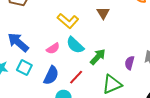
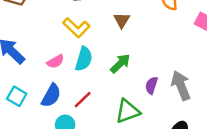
cyan semicircle: (75, 45) -> (84, 59), turned -120
green arrow: (98, 57) -> (120, 63), moved
cyan square: (24, 68) -> (17, 96), moved

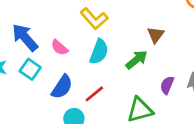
brown triangle: (122, 20) -> (156, 35), moved
pink semicircle: (55, 61) -> (59, 48), moved, turned 66
cyan square: (17, 96) -> (30, 69), moved

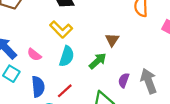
blue semicircle: (62, 87) -> (38, 87), turned -36

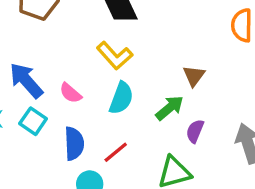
purple semicircle: (124, 80) -> (195, 131), moved

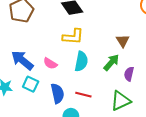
yellow L-shape: (115, 56) -> (73, 37), turned -35
red line: (116, 152) -> (83, 95), turned 63

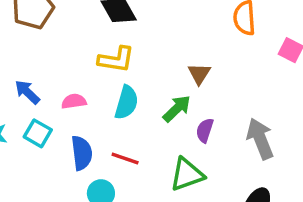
blue arrow: (22, 60) -> (27, 92), size x0.7
pink semicircle: (50, 63) -> (74, 101), turned 136

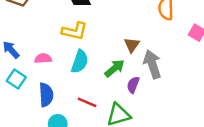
gray arrow: (260, 139) -> (152, 64), moved
red line: (125, 158) -> (87, 102), moved

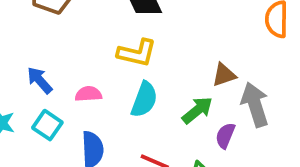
brown triangle: (132, 45) -> (224, 75), turned 35

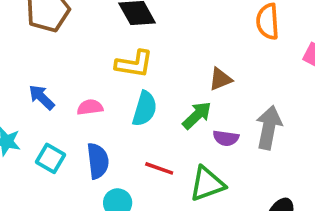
gray arrow: (255, 105) -> (269, 127), moved, turned 33
cyan square: (47, 125) -> (51, 158), moved
purple semicircle: (225, 136) -> (226, 138), turned -100

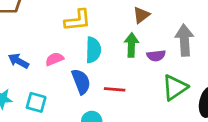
green arrow: (197, 115) -> (131, 45), turned -30
blue semicircle: (98, 161) -> (81, 82), moved
green triangle: (207, 184) -> (175, 88), moved

